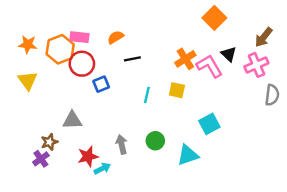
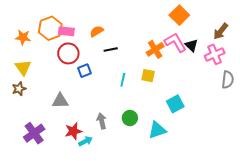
orange hexagon: (60, 49) -> (50, 28), moved
pink L-shape: (209, 66) -> (175, 42), moved
brown star: (49, 142) -> (19, 89), moved
purple cross: (41, 159) -> (34, 133), size x1.5

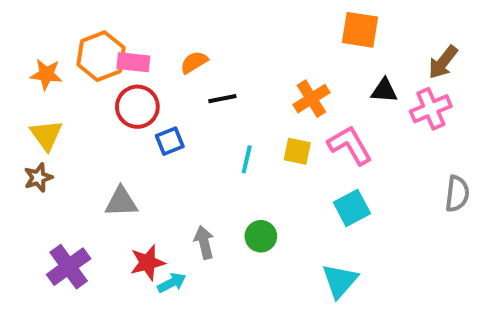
orange square: (179, 15) -> (360, 30), turned -36
pink L-shape: (175, 42) -> (350, 145), moved
black triangle: (191, 45) -> (384, 91), turned -40
gray semicircle: (228, 80) -> (457, 194), moved
cyan triangle: (157, 130) -> (340, 281), moved, turned -30

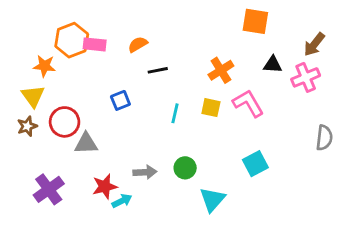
orange star: (46, 74) -> (44, 66), moved
red circle: (137, 107) -> (65, 122), moved
cyan square: (352, 208) -> (255, 164), moved
gray arrow: (204, 242) -> (145, 172), turned 100
cyan triangle: (340, 281) -> (212, 199), moved

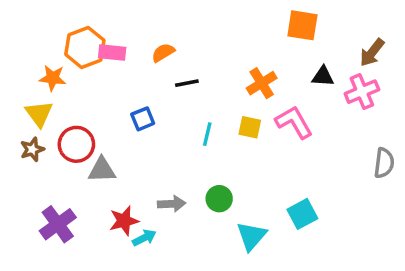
cyan square: (255, 164) -> (302, 214), moved

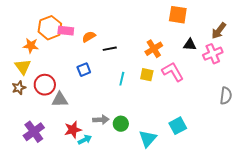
orange semicircle: (163, 53) -> (89, 37), moved
green circle: (219, 199) -> (121, 124), moved

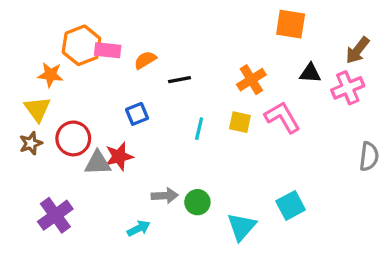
red star: (73, 130) -> (119, 156), moved

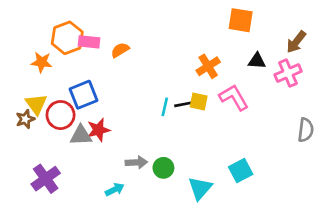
black line: (179, 80) -> (184, 104), moved
yellow triangle: (37, 109) -> (36, 104), moved
blue square: (137, 114) -> (84, 95), moved, size x1.5

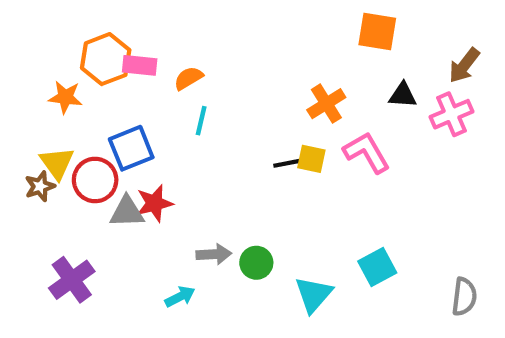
cyan line: (165, 107) -> (201, 121), moved
gray semicircle: (306, 130) -> (464, 297), moved

